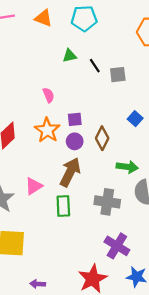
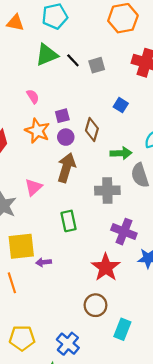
green triangle: (70, 56) -> (47, 55), size x1.6
green rectangle: (63, 206) -> (69, 221), moved
purple arrow: (38, 284) -> (44, 262), moved

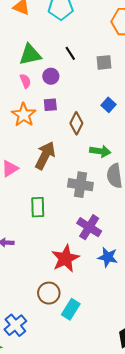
green triangle: (47, 55) -> (30, 55), moved
gray square: (97, 65) -> (104, 62), moved
purple circle: (66, 137) -> (51, 76), moved
cyan rectangle: (122, 329) -> (71, 309), moved

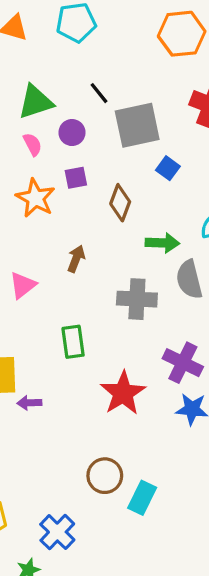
gray square: (104, 62) -> (137, 125), moved, size x1.8
brown arrow: (45, 155) -> (76, 259), size x0.6
purple cross: (89, 227) -> (183, 363), moved
red star: (65, 258) -> (123, 393), moved

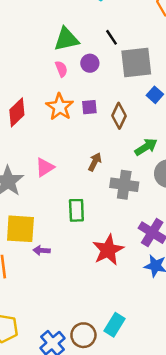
purple square: (76, 178) -> (89, 107), moved
green arrow: (162, 243) -> (146, 147), turned -40
brown arrow: (76, 259) -> (95, 162), moved
brown circle: (105, 476) -> (83, 335), moved

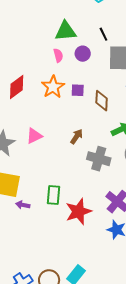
brown diamond: (119, 116) -> (102, 101), turned -30
green rectangle: (76, 210) -> (53, 195), moved

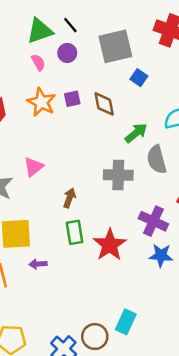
black line: (103, 34) -> (70, 25), moved
brown arrow: (77, 137) -> (69, 198), moved
purple arrow: (23, 205) -> (38, 264), moved

